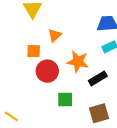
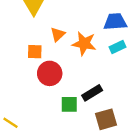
orange star: (78, 62) -> (84, 44), moved
black rectangle: (98, 78) -> (92, 93), moved

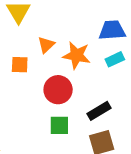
red circle: (50, 73) -> (58, 90), moved
black rectangle: (92, 93) -> (99, 111), moved

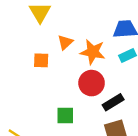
red circle: (58, 90) -> (92, 83), moved
green square: (59, 125) -> (65, 115), moved

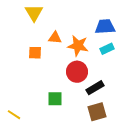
orange triangle: (65, 42) -> (55, 38), turned 48

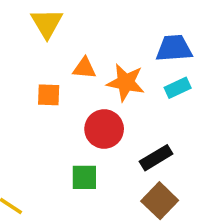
red circle: (77, 72) -> (104, 129), moved
brown square: (97, 112) -> (160, 201), turned -30

